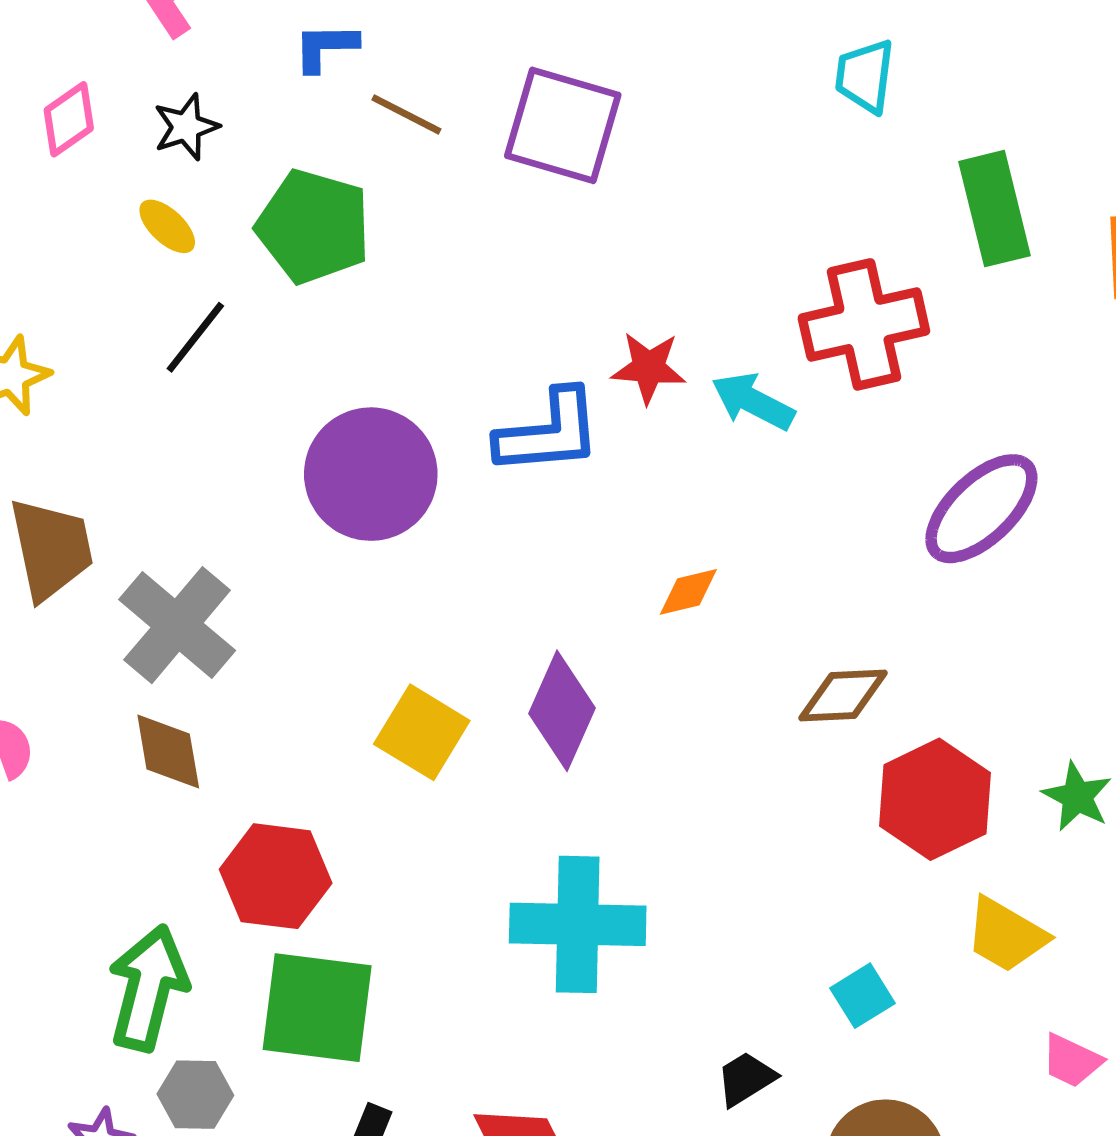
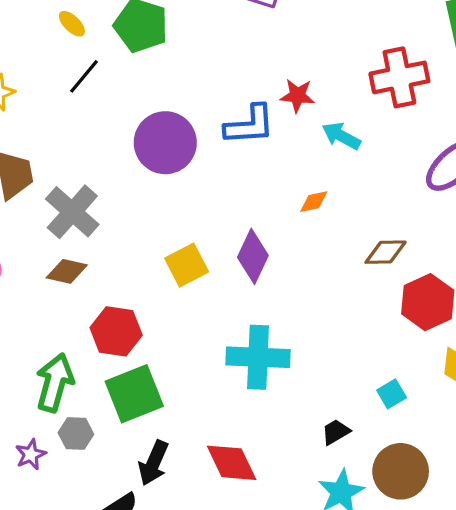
cyan arrow: (753, 401) -> (341, 136), moved
yellow square: (422, 732) -> (187, 265), turned 30
brown diamond: (168, 752) -> (67, 271), turned -69
green square: (317, 1008) -> (134, 394), turned -30

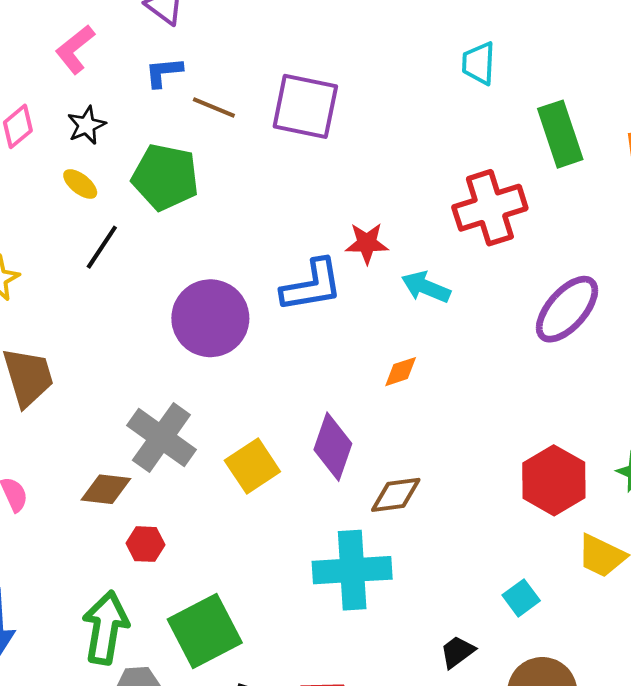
gray cross: (72, 212) -> (161, 438), moved
brown diamond: (386, 252) -> (396, 495), moved
red hexagon: (116, 331) -> (145, 544), moved, size x0.6

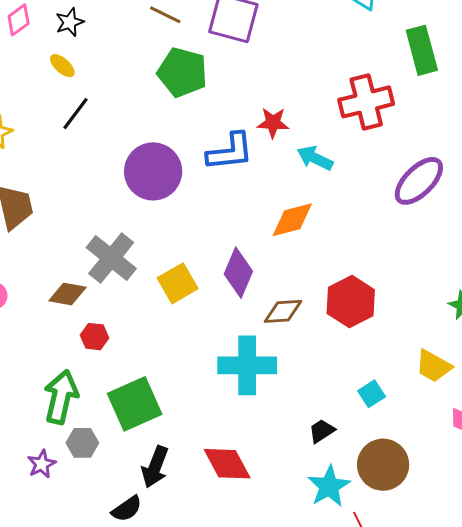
green pentagon: (165, 177) -> (182, 72), moved
orange diamond: (401, 372) -> (292, 220), size x1.6
red hexagon: (554, 480) -> (351, 302), moved

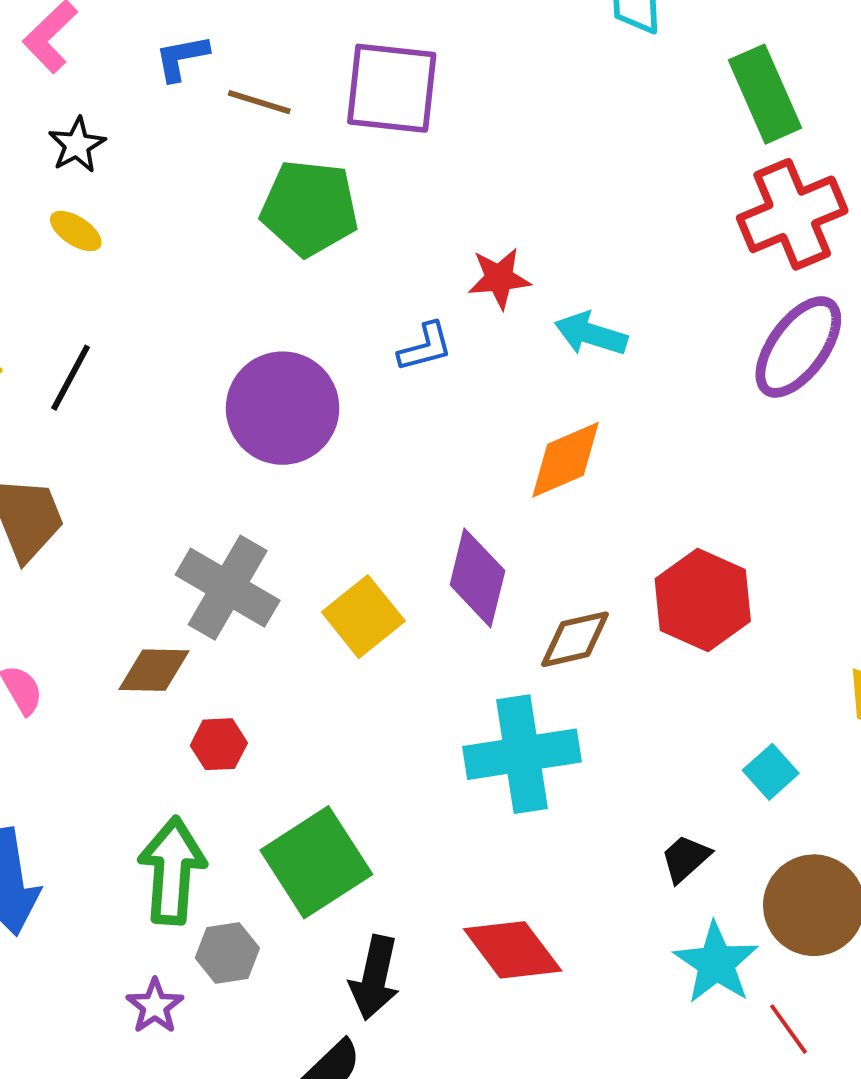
red cross: (366, 102) -> (792, 214), moved
black line: (76, 114) -> (71, 378), moved
blue L-shape: (230, 152) -> (425, 347), size x0.6

